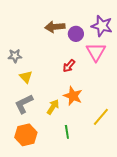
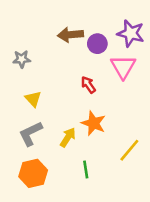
gray star: (15, 56) -> (22, 59), moved
red arrow: (69, 66) -> (88, 85), turned 104

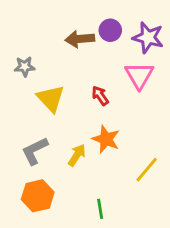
purple circle: (97, 44) -> (110, 30), moved
yellow triangle: (33, 99) -> (51, 99), moved, size x1.5
green line: (86, 169) -> (100, 209), moved

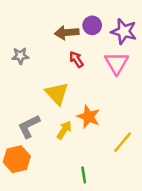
red arrow: (100, 96) -> (76, 59), moved
yellow triangle: (51, 99) -> (57, 93), moved
orange hexagon: (38, 196) -> (17, 159), moved

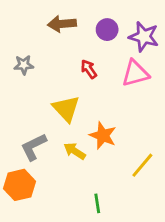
brown arrow: (67, 33) -> (62, 24), moved
pink triangle: (117, 63) -> (135, 73), turned 45
yellow arrow: (64, 130) -> (75, 151), turned -90

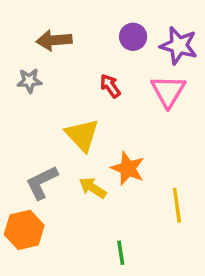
brown arrow: (62, 24) -> (54, 40), moved
pink triangle: (135, 73) -> (168, 91), turned -44
yellow line: (142, 165) -> (177, 205), turned -48

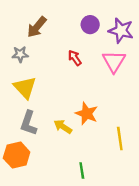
brown arrow: (54, 40) -> (37, 27), turned -45
yellow triangle: (82, 135) -> (25, 87), moved
gray L-shape: (42, 182) -> (28, 123), turned -45

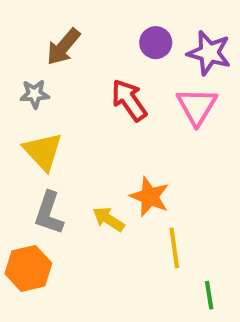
red arrow: (75, 58) -> (129, 100), size x1.5
yellow line: (120, 138) -> (174, 248), moved
green line: (82, 170) -> (209, 295), moved

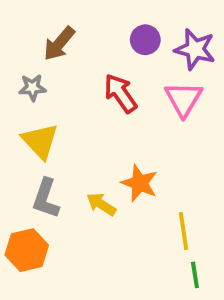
yellow line: (174, 248) -> (184, 231), moved

